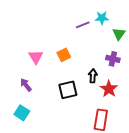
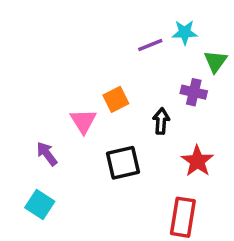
pink triangle: (36, 57) -> (83, 121), moved
purple cross: (113, 59) -> (194, 92), moved
black arrow: (93, 76) -> (161, 121), moved

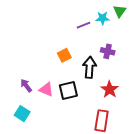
green triangle: (215, 61) -> (120, 11), moved
pink triangle: (83, 121) -> (46, 89), moved, turned -35
black arrow: (161, 121) -> (89, 67), size x1.5

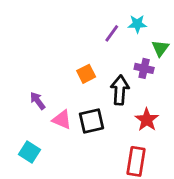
green triangle: (120, 11) -> (160, 48), moved
purple line: (83, 25) -> (112, 33), turned -32
purple arrow: (26, 85) -> (38, 101), moved

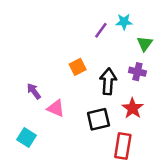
purple cross: (144, 68) -> (137, 72), moved
black square: (92, 121) -> (98, 119), moved

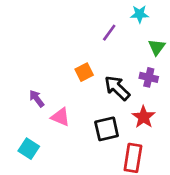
cyan star: (124, 22) -> (140, 14), moved
black arrow: (108, 81) -> (117, 88), turned -50

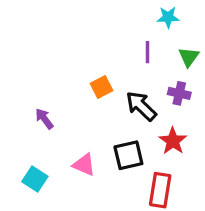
purple line: (109, 33) -> (147, 52), moved, turned -36
pink triangle: (60, 117) -> (84, 165), moved

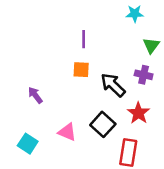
purple line: (147, 52) -> (84, 39), moved
orange square: (101, 87) -> (81, 70), turned 30
black square: (128, 155) -> (103, 124), turned -35

